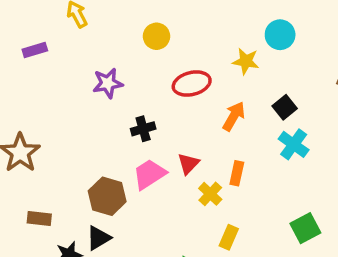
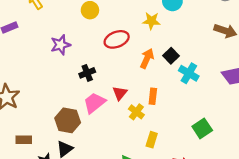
black square: (285, 107) -> (171, 56), moved

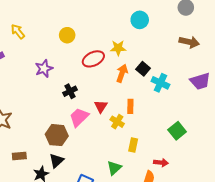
yellow star: (151, 21) -> (118, 48), moved

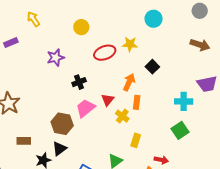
orange arrow: (122, 73) -> (129, 82), moved
cyan cross: (160, 83) -> (184, 101), moved, turned -30

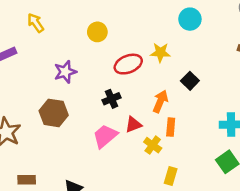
black cross: (79, 82) -> (111, 99), moved
red triangle: (108, 100) -> (133, 125), turned 32
brown hexagon: (62, 124) -> (54, 113), moved

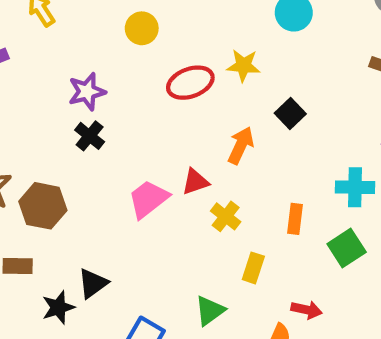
black cross: (111, 99) -> (90, 136), moved, turned -30
brown hexagon: (54, 113) -> (43, 206), moved
orange rectangle: (171, 127) -> (295, 219), moved

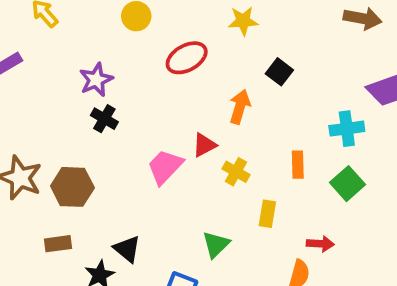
yellow star: (244, 66) -> (243, 21), moved
black triangle: (93, 283) -> (127, 249), turned -36
green triangle: (210, 311) -> (216, 244), moved

